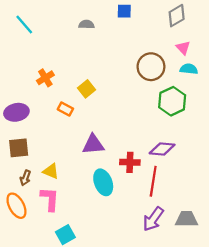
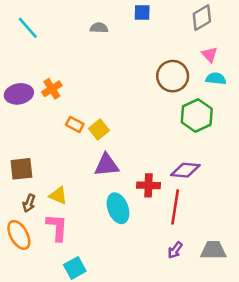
yellow square: (86, 89) -> (99, 129), moved
purple ellipse: (16, 112) -> (19, 94), moved
purple arrow: (153, 219) -> (175, 250), size x0.6

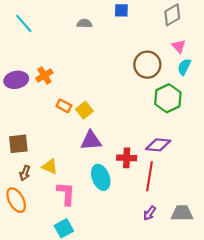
cyan semicircle: (216, 79) -> (184, 67), turned -70
pink L-shape: (57, 227) -> (66, 194), moved

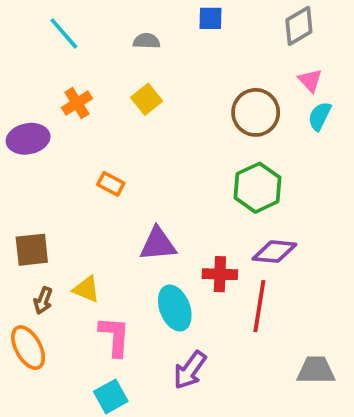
cyan line: (24, 23) -> (64, 33), moved
orange cross: (44, 75) -> (77, 103), moved
green hexagon: (168, 98) -> (258, 188), moved
yellow square: (84, 110) -> (147, 99), moved
purple arrow: (149, 213) -> (190, 370), moved, size x1.5

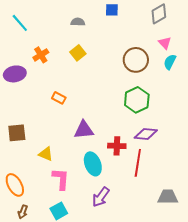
cyan line: (64, 33) -> (20, 23), moved
brown arrow: (43, 301) -> (23, 212), moved

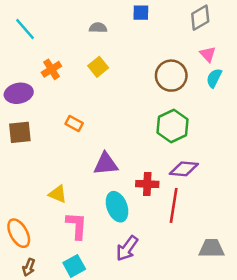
brown square: (17, 133) -> (20, 132), moved

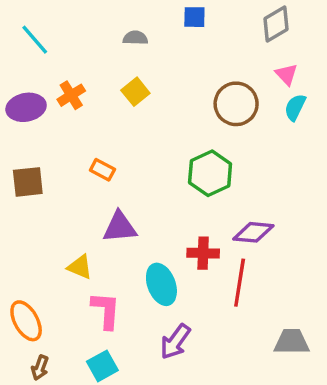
purple ellipse: (19, 93) -> (26, 107), moved
green hexagon: (172, 126) -> (210, 173), moved
purple triangle: (106, 164) -> (120, 227), moved

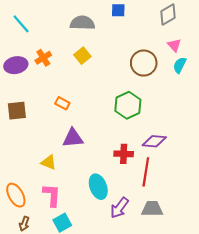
gray semicircle: (135, 38) -> (82, 23), size x1.6
cyan ellipse: (161, 284) -> (98, 187), moved
pink L-shape: (106, 310) -> (52, 195), moved
purple arrow: (175, 342) -> (119, 208), moved
gray trapezoid: (292, 342) -> (152, 209), moved

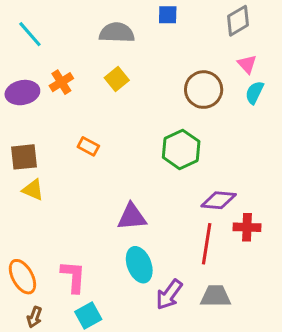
purple triangle: (73, 138) -> (132, 217), moved
red cross: (124, 154) -> (247, 227), moved
yellow triangle: (49, 162) -> (33, 190), moved

